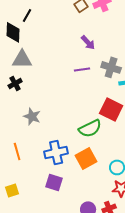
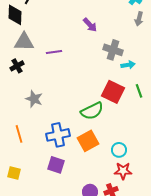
purple line: (82, 69) -> (54, 52), moved
yellow square: (12, 190) -> (14, 173), turned 32

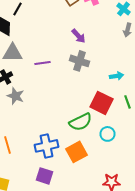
gray cross: (113, 50) -> (80, 61), moved
gray star: (34, 99) -> (16, 96), moved
cyan circle: (119, 150) -> (108, 134), moved

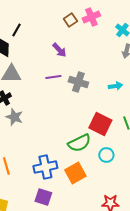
purple arrow: (78, 36) -> (59, 50), moved
purple line: (42, 63) -> (53, 77), moved
cyan arrow: (116, 76) -> (115, 86), moved

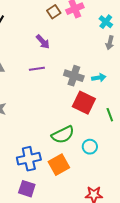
gray cross: (78, 82) -> (74, 76), moved
red square: (100, 124) -> (84, 103), moved

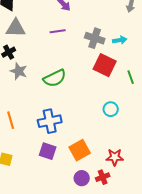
green semicircle: (63, 135) -> (55, 78), moved
orange square: (59, 165) -> (80, 150), moved

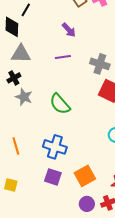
green semicircle: (55, 78) -> (60, 104), turned 75
blue cross: (50, 121) -> (55, 147), turned 30

